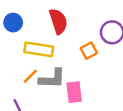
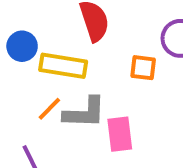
blue circle: (13, 23) -> (22, 46), moved
orange square: (89, 51) -> (143, 68), turned 35

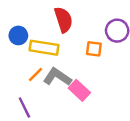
gray L-shape: (85, 113) -> (57, 77), turned -148
pink rectangle: (120, 134) -> (79, 90), turned -40

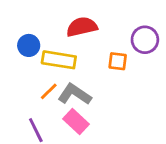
red semicircle: (63, 20) -> (82, 27), turned -85
pink rectangle: (79, 90) -> (76, 121), moved

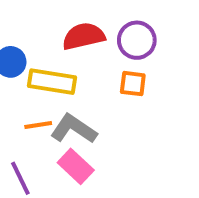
purple circle: (145, 40) -> (137, 40), moved
orange line: (49, 91) -> (38, 125), turned 36

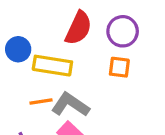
red semicircle: (84, 36) -> (79, 28), turned 128

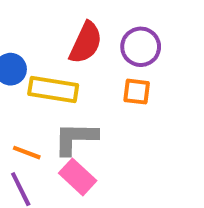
orange line: (41, 101) -> (27, 153), moved, turned 30
gray L-shape: (70, 105) -> (76, 138), turned -33

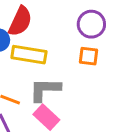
red semicircle: (86, 43) -> (20, 21), moved

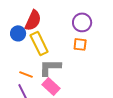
yellow rectangle: (29, 55) -> (39, 43), turned 55

